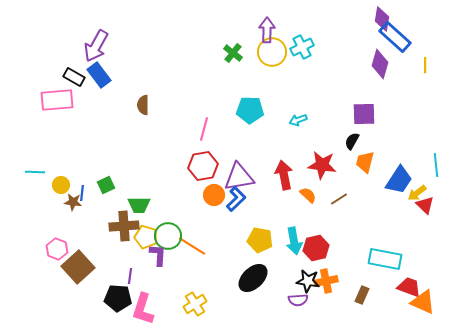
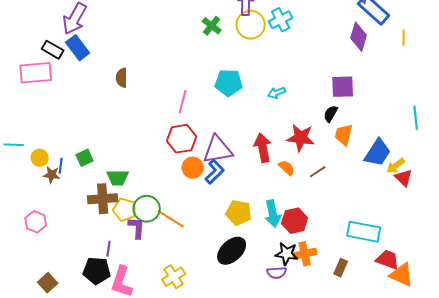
cyan line: (436, 165) -> (416, 118), moved
brown square: (78, 267) -> (48, 283), moved, size x0.6

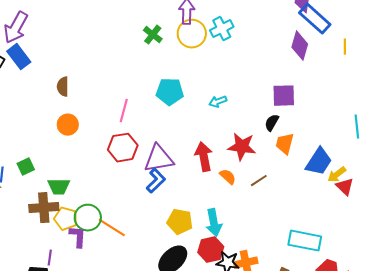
orange circle: (193, 168) -> (68, 125), moved
red hexagon: (295, 221) -> (211, 250), moved

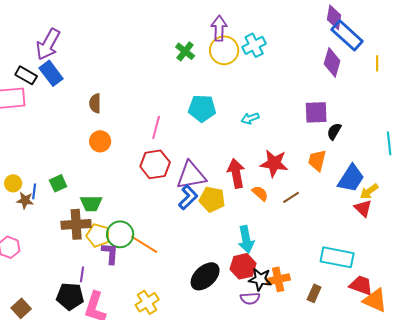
black semicircle: (272, 123) -> (334, 131), moved
red triangle: (345, 187) -> (363, 208), moved
yellow pentagon: (180, 222) -> (212, 199), moved

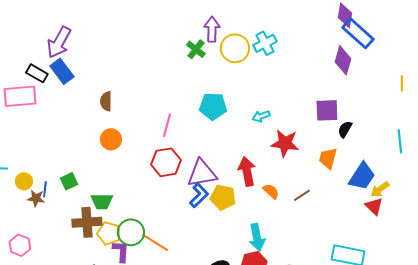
purple arrow: (219, 28) -> (212, 29), moved
yellow line: (377, 63) -> (402, 83), moved
red star: (274, 163) -> (285, 143), moved

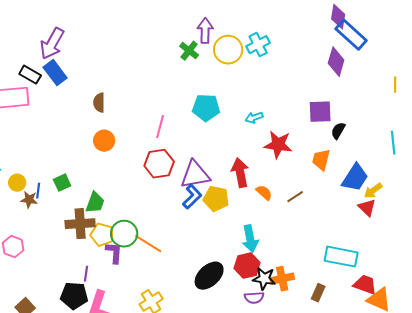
green trapezoid: (102, 201) -> (95, 203), turned -70

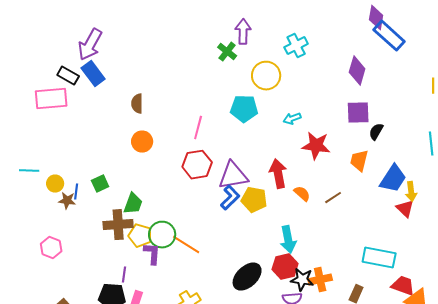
yellow circle: (228, 50) -> (266, 76), moved
purple diamond: (336, 62) -> (357, 71), moved
yellow arrow: (373, 191) -> (411, 192), turned -60

